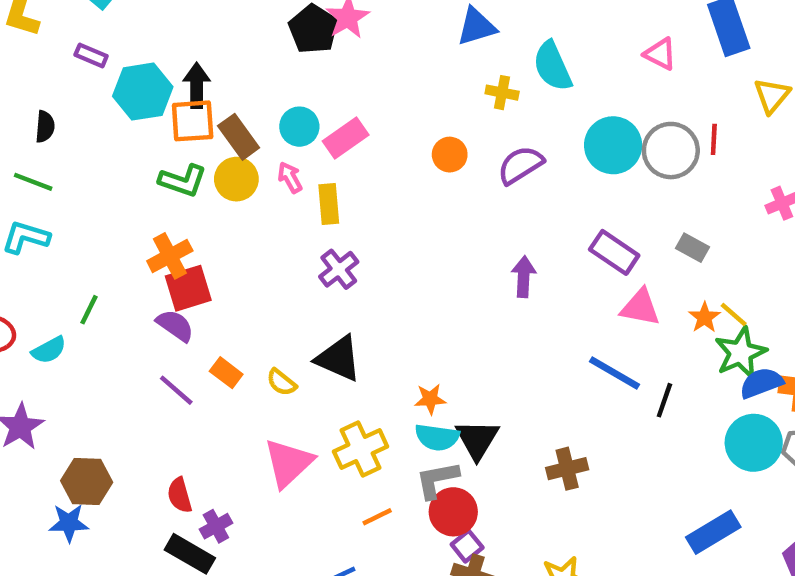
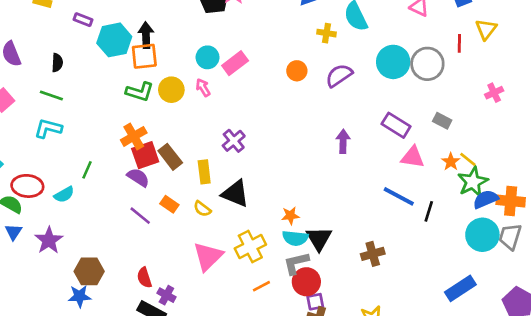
brown rectangle: (239, 137) -> (170, 157), moved
red line: (714, 139) -> (459, 43), moved
yellow rectangle: (329, 204) -> (204, 172), moved
purple cross: (216, 526) -> (166, 295), turned -30
purple square: (467, 546) -> (315, 302), turned 30

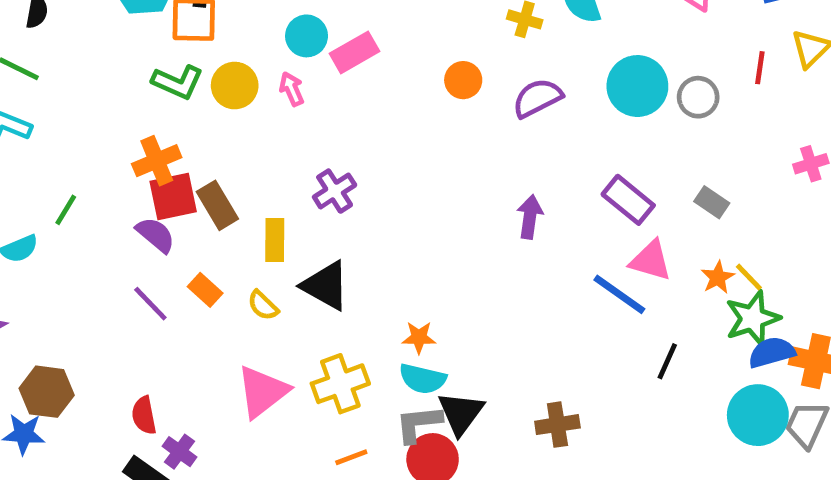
gray circle: (427, 64) -> (698, 97), size x0.7
blue line: (399, 196) -> (619, 294), moved
black triangle: (319, 238) -> (461, 413), moved

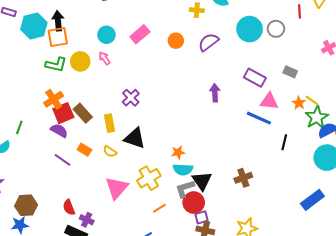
pink rectangle: (355, 52) -> (140, 34), moved

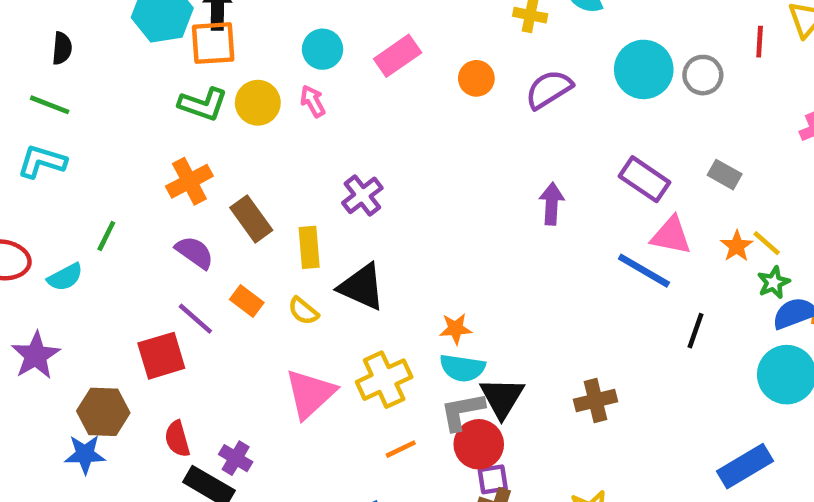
red square: (63, 113) -> (161, 356), moved
green star: (317, 117) -> (774, 282), size x0.6
red semicircle: (69, 207) -> (177, 439), moved

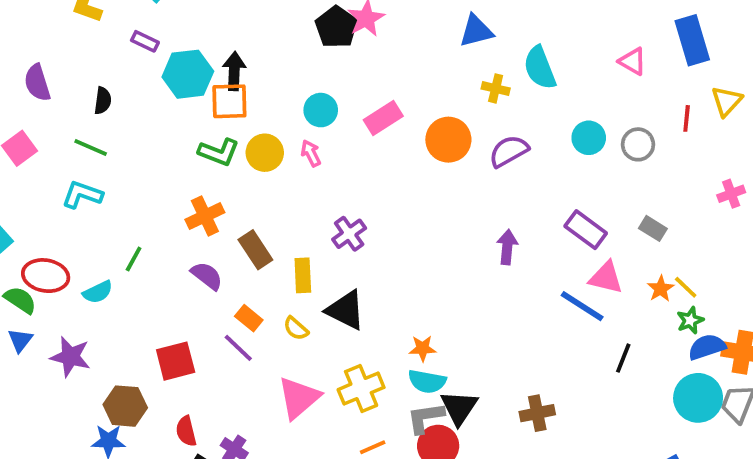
cyan circle: (644, 69) -> (589, 138), size x0.7
orange circle: (476, 78) -> (448, 140), size x1.5
purple line: (195, 319) -> (238, 348), moved
purple star: (36, 355) -> (70, 357), turned -30

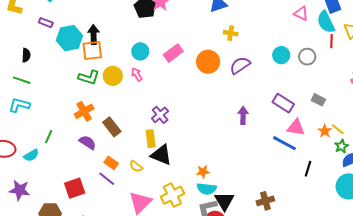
cyan semicircle: (540, 68) -> (326, 22), moved
yellow rectangle: (303, 275) -> (151, 139), moved

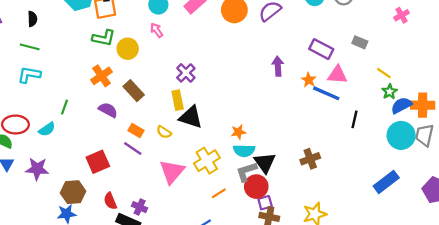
yellow circle: (113, 76) -> (128, 49), moved
orange star: (325, 131) -> (309, 80), moved

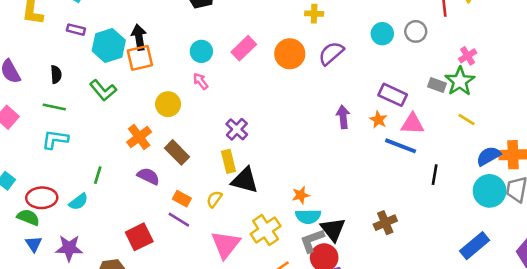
pink cross: (402, 15) -> (468, 56), moved
green L-shape: (104, 38) -> (103, 90), moved, turned 40
orange star: (309, 80) -> (378, 120), moved
green star: (390, 92) -> (460, 81), moved, size x1.6
yellow semicircle: (164, 132) -> (214, 199), turned 96

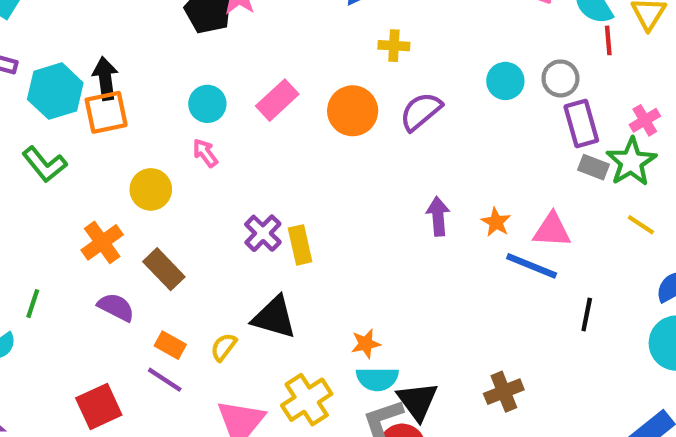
purple rectangle: (393, 95) -> (581, 123), moved, turned 48
yellow rectangle: (228, 161) -> (300, 245), moved

